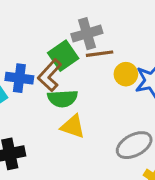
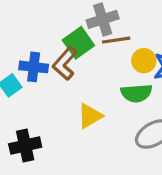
green semicircle: (63, 98) -> (136, 93), moved
yellow triangle: (73, 126) -> (90, 116), turned -48

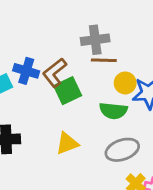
green square: (78, 43) -> (68, 91), moved
yellow triangle: (90, 116) -> (67, 143), moved

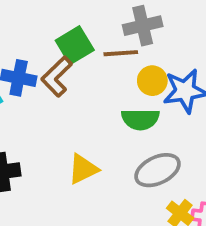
gray cross: (95, 40) -> (143, 26), moved
green square: (68, 91) -> (75, 45), moved

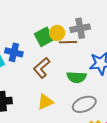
brown L-shape: (57, 76) -> (42, 68), moved
yellow circle: (152, 81) -> (57, 33), moved

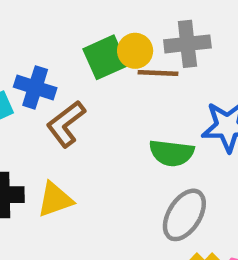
brown L-shape: (42, 68) -> (66, 124), moved
yellow triangle: (45, 102) -> (55, 200), moved
gray ellipse: (84, 104) -> (184, 215), turned -40

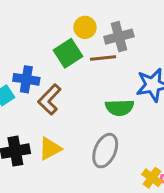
yellow circle: (135, 51) -> (85, 27), moved
gray ellipse: (184, 215) -> (105, 151), moved

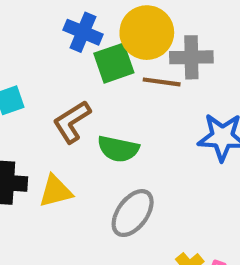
yellow circle: (85, 27) -> (147, 33), size x1.6
blue cross: (26, 79) -> (83, 32), moved
green semicircle: (120, 108) -> (118, 149), moved

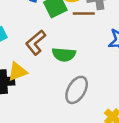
yellow triangle: (56, 191) -> (17, 72), moved

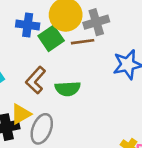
gray ellipse: (77, 90) -> (42, 129), moved

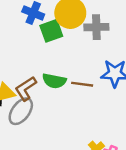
brown line: (83, 42) -> (82, 84), moved
brown L-shape: (36, 80) -> (26, 89), moved

